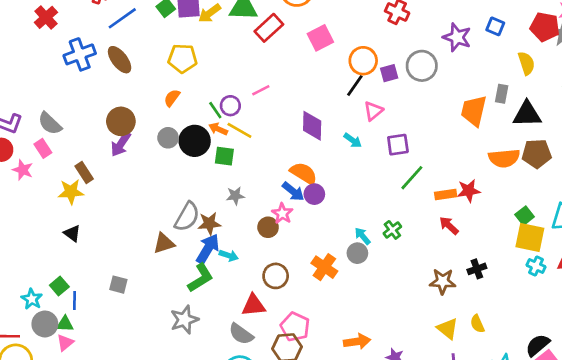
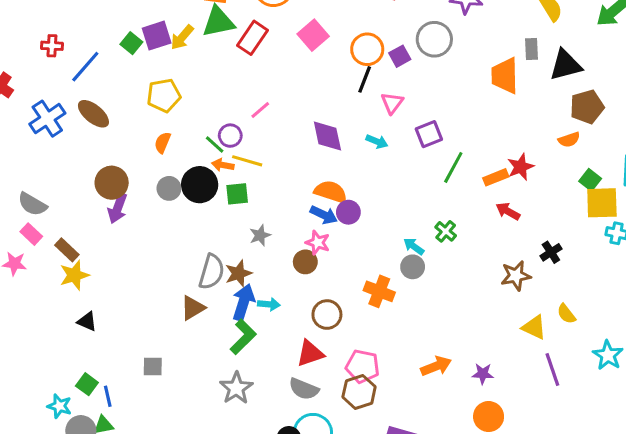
orange semicircle: (504, 158) -> (569, 140), moved, size x0.6
brown rectangle: (84, 173) -> (67, 250), moved

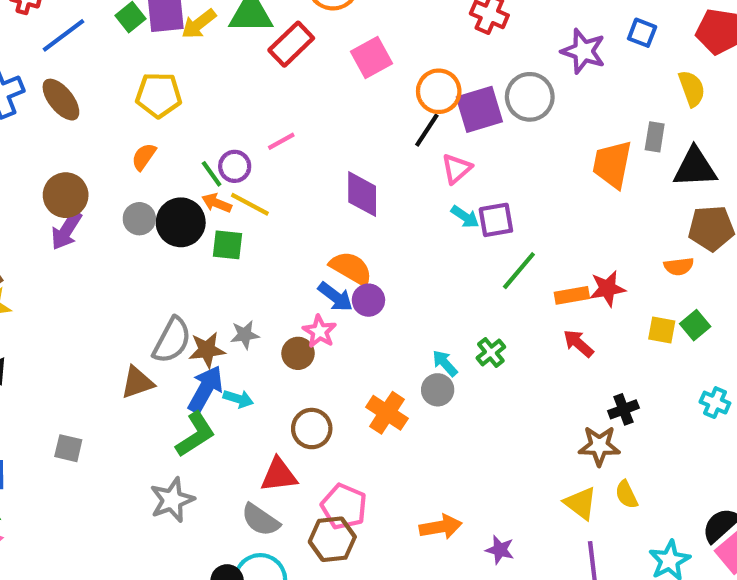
purple square: (400, 56) -> (479, 109), size x1.6
cyan arrow: (377, 142) -> (465, 217), moved
yellow square: (602, 203) -> (662, 330), moved, size x0.6
gray star: (260, 235) -> (245, 335), moved
brown star: (516, 276) -> (599, 446), moved

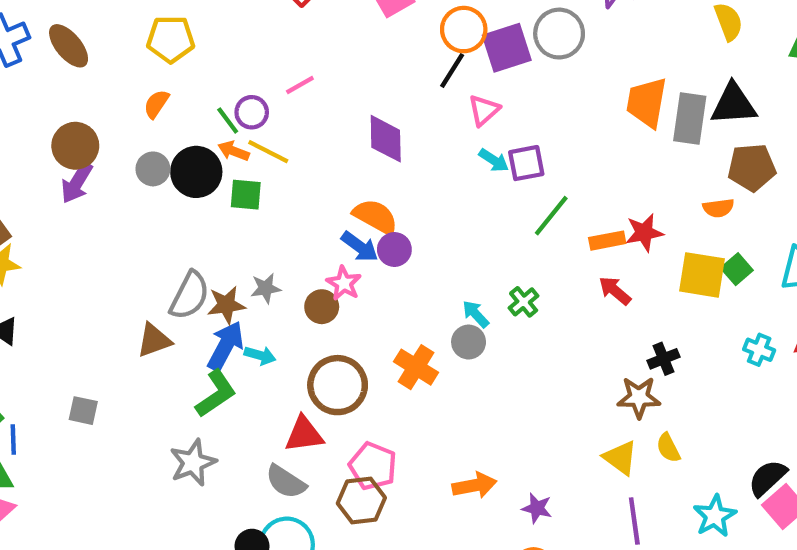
gray rectangle: (655, 137) -> (690, 118), moved, size x1.6
yellow square: (662, 330) -> (702, 275), size x1.6
brown circle: (312, 429) -> (338, 385), size x1.4

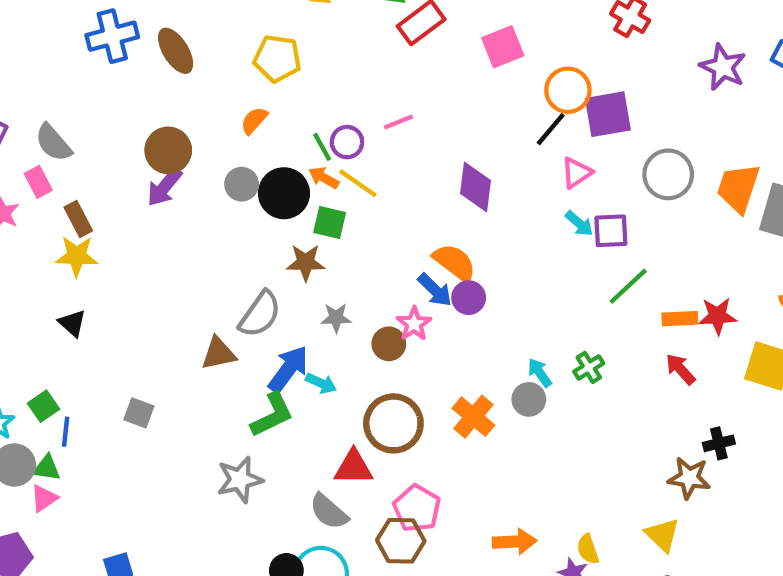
gray circle: (559, 34) -> (668, 174), moved
brown star: (226, 305) -> (306, 262), moved
yellow semicircle: (668, 448) -> (588, 549), moved

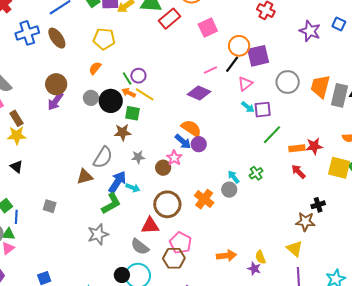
pink line: (398, 122) -> (210, 70), moved
purple diamond: (476, 187) -> (199, 93), turned -70

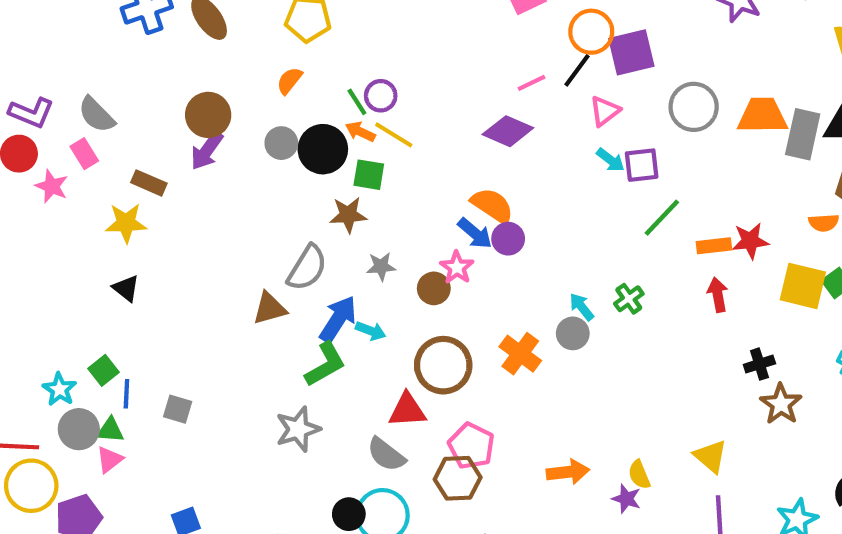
orange trapezoid: (320, 86) -> (762, 116), turned 75
brown rectangle: (16, 118) -> (149, 183), moved, turned -35
red arrow: (298, 172) -> (718, 295), turned 35
gray square: (50, 206) -> (178, 409), moved
brown star: (305, 222) -> (781, 404), moved, turned 30

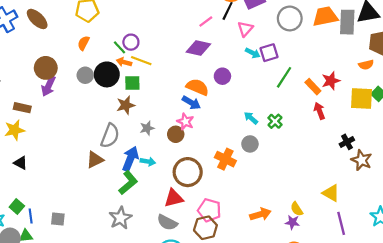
purple circle: (508, 239) -> (222, 76), moved
orange rectangle: (714, 246) -> (313, 87), turned 63
cyan arrow: (582, 307) -> (251, 118), moved

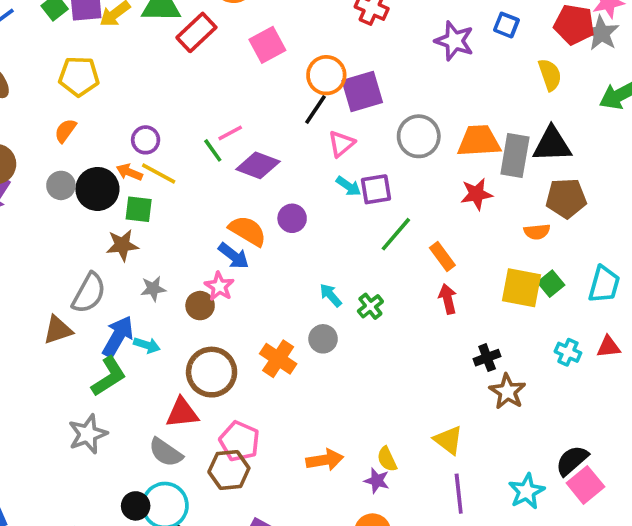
pink line: (206, 22) -> (230, 133), moved
green line: (120, 47) -> (213, 150), moved
red star: (331, 81) -> (476, 194), moved

